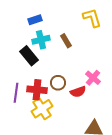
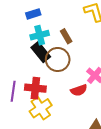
black rectangle: (29, 56) -> (41, 52), moved
brown circle: (58, 83) -> (58, 59), moved, size x1.5

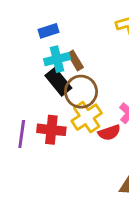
brown rectangle: (66, 36) -> (75, 61), moved
yellow cross: (41, 108) -> (87, 117), moved

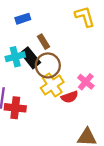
cyan cross: (57, 59) -> (15, 57), moved
red cross: (51, 130) -> (15, 108), moved

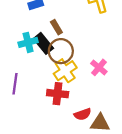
red semicircle: (70, 97) -> (83, 114), moved
red cross: (15, 108) -> (58, 94), moved

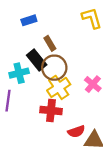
cyan cross: (28, 42) -> (19, 73), moved

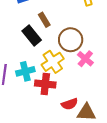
brown circle: (54, 68) -> (71, 40), moved
cyan cross: (19, 73) -> (25, 71), moved

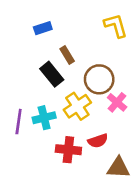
red cross: (45, 84) -> (68, 150), moved
red semicircle: (70, 104) -> (98, 141), moved

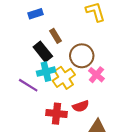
cyan cross: (44, 118) -> (46, 72), moved
purple line: (19, 122) -> (28, 85), moved, turned -66

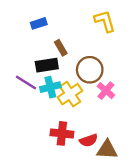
black rectangle: (43, 52) -> (47, 65), turned -60
purple line: (28, 85) -> (26, 82), moved
red semicircle: (81, 106) -> (89, 140), moved

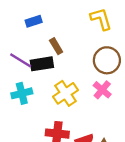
brown circle: (90, 70) -> (107, 60), moved
purple line: (26, 82) -> (21, 60), moved
cyan cross: (50, 87) -> (22, 93), moved

